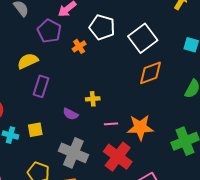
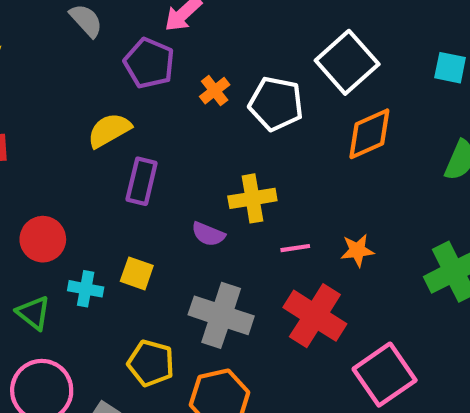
white pentagon: (102, 27) -> (276, 104), moved
yellow cross: (93, 99) -> (252, 198), size x1.5
orange star: (140, 127) -> (357, 250), size x0.6
yellow square: (35, 130) -> (137, 273), turned 35

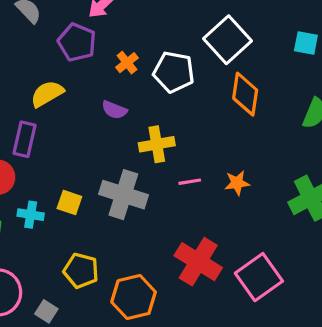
orange diamond: (369, 134) -> (245, 94), turned -57
purple rectangle: (142, 181) -> (24, 139), moved
purple semicircle: (208, 234) -> (114, 110), moved
gray cross: (221, 315) -> (123, 195), moved
red cross: (315, 316) -> (198, 262), moved

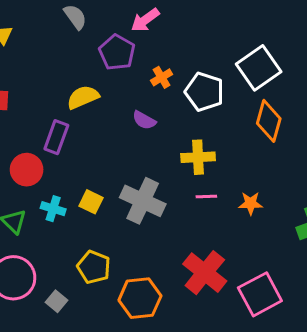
yellow cross: (157, 144) -> (198, 157), moved

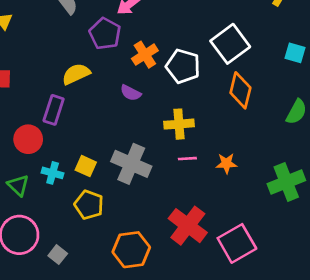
orange cross: (162, 77) -> (145, 55), size x1.4
yellow pentagon: (94, 267) -> (89, 205), moved

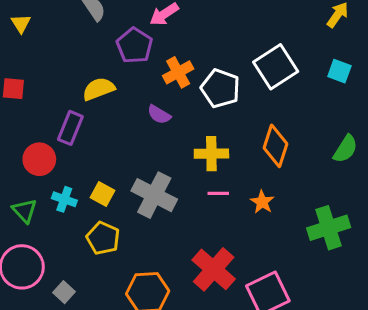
cyan square: (295, 53) -> (339, 71), moved
orange diamond: (240, 90) -> (275, 146), moved
orange star: (226, 163) -> (262, 202), turned 30

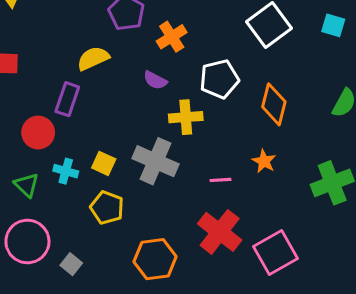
white pentagon: (220, 88) -> (219, 79), moved, turned -30
yellow cross: (211, 154) -> (186, 117), moved
pink line: (218, 193) -> (220, 180), moved

